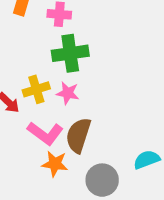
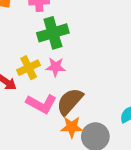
brown semicircle: (78, 135) -> (70, 101), turned 32
orange star: (55, 164) -> (72, 127), moved

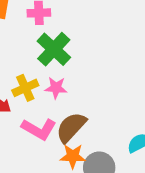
green cross: (53, 33) -> (54, 49), turned -32

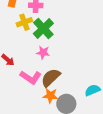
yellow cross: (25, 88) -> (24, 22), moved

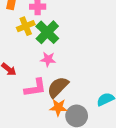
pink L-shape: (31, 77) -> (35, 88), turned -40

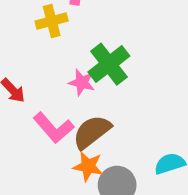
green cross: (47, 32) -> (109, 64), moved
pink L-shape: (35, 88) -> (54, 128), turned 50

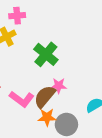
pink star: (82, 82) -> (59, 86), moved

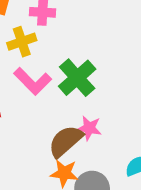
pink L-shape: (22, 99) -> (33, 81), moved

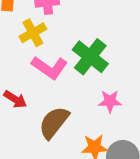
brown semicircle: (66, 141) -> (54, 123), moved

